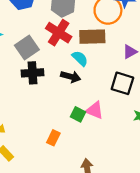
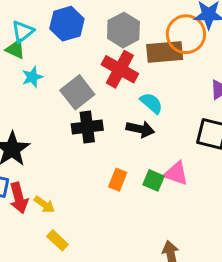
brown rectangle: (92, 37) -> (165, 52), moved
orange rectangle: (53, 138) -> (118, 180), moved

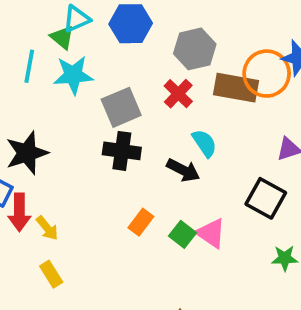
red cross: (120, 69) -> (178, 94), size x0.7
cyan star: (32, 77) -> (73, 75), size x1.5

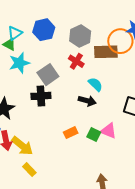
black cross: (122, 151) -> (41, 96), moved
orange rectangle: (141, 222) -> (71, 133), turned 40
yellow arrow: (47, 228) -> (22, 146), size x1.6

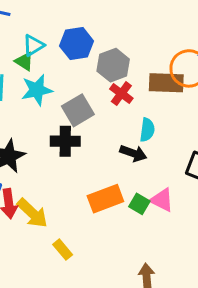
gray hexagon: (80, 36) -> (113, 65), moved
cyan semicircle: (95, 84) -> (147, 130), turned 49
orange rectangle: (71, 133) -> (105, 199), size x1.6
yellow rectangle: (29, 170) -> (63, 250), moved

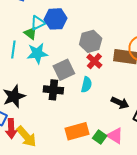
blue hexagon: (77, 43) -> (56, 19), moved
cyan semicircle: (147, 130) -> (87, 85), moved
black arrow: (133, 153) -> (120, 103), moved

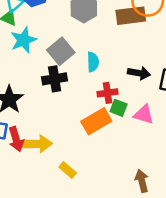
red cross: (94, 61) -> (108, 93), moved, turned -35
yellow arrow: (27, 137) -> (37, 144), turned -35
green square: (100, 137) -> (119, 108), moved

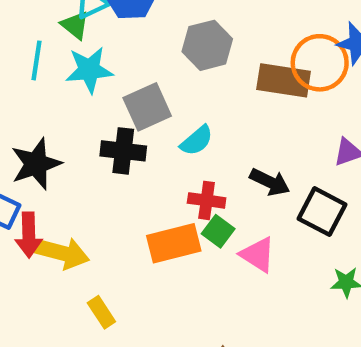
cyan semicircle: (93, 62) -> (197, 141), turned 36

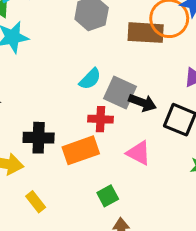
gray square: (147, 107) -> (120, 93), moved, turned -36
black cross: (123, 151) -> (39, 138), moved
green square: (218, 231) -> (108, 196), moved, turned 30

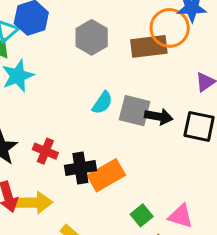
red cross: (100, 119) -> (45, 151), moved, turned 30
black cross: (39, 138) -> (80, 168), moved
pink triangle: (139, 153) -> (181, 216), moved

